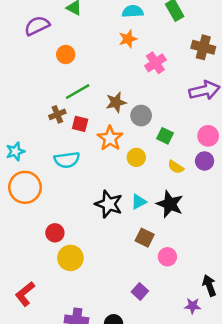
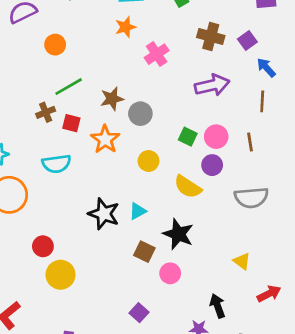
green square: (165, 136) -> (188, 137), moved
yellow circle: (136, 157) -> (149, 161), moved
yellow semicircle: (176, 167) -> (188, 187), moved, size x1.5
black star: (170, 204) -> (178, 234), moved

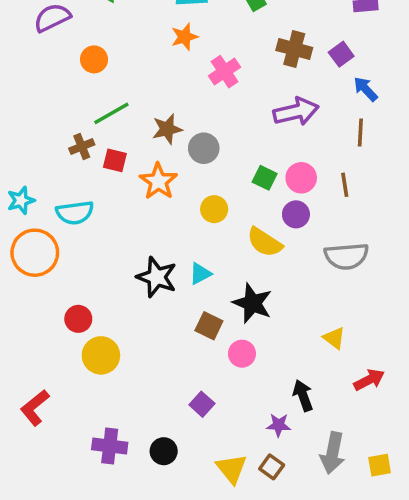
cyan semicircle: (56, 164) -> (75, 213), moved

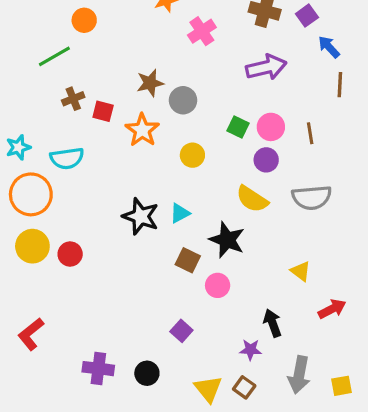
green line: (111, 113) -> (54, 56), moved
brown line: (360, 133) -> (340, 85), moved
yellow semicircle: (265, 242) -> (252, 199), moved
yellow circle: (101, 355) -> (32, 246), moved

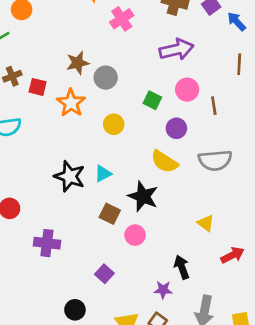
blue arrow: (329, 47) -> (236, 21), moved
pink circle: (271, 127) -> (187, 90), moved
purple cross: (98, 369) -> (47, 243), moved

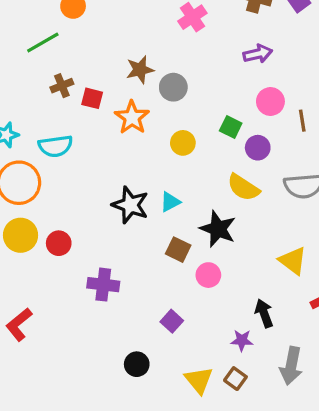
purple arrow: (176, 50) -> (258, 54), size x0.7
green square: (152, 100) -> (231, 127), moved
yellow triangle: (206, 223) -> (293, 261), size x1.4

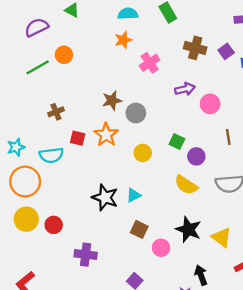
green line: (43, 43) -> (38, 67), moved
purple arrow: (258, 54) -> (185, 89), moved
red square: (92, 98) -> (78, 138), moved
pink circle: (270, 102) -> (210, 104), moved
black star: (218, 229) -> (188, 229), moved

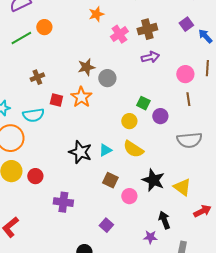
brown cross: (195, 48) -> (147, 29), moved, turned -30
pink circle: (210, 104) -> (185, 74), moved
yellow circle: (143, 153) -> (129, 121), moved
yellow semicircle: (186, 185) -> (133, 149), moved

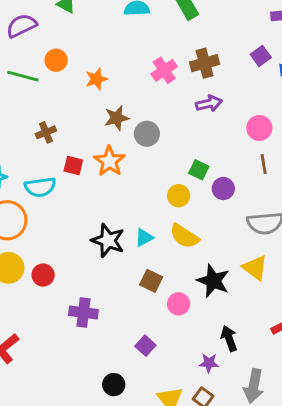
orange star: (96, 14) -> (96, 79), moved
green line: (21, 38) -> (23, 76), turned 45
yellow triangle: (182, 187) -> (255, 268), moved

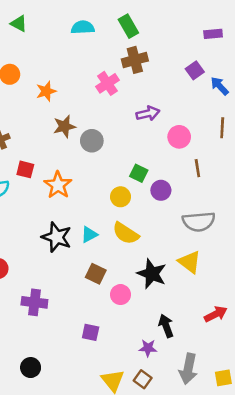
brown cross: (205, 63) -> (135, 60), moved
pink circle: (259, 128) -> (179, 137), moved
orange star: (109, 161) -> (58, 185), moved
purple square: (145, 346) -> (91, 332), turned -30
black circle: (114, 385) -> (31, 368), moved

